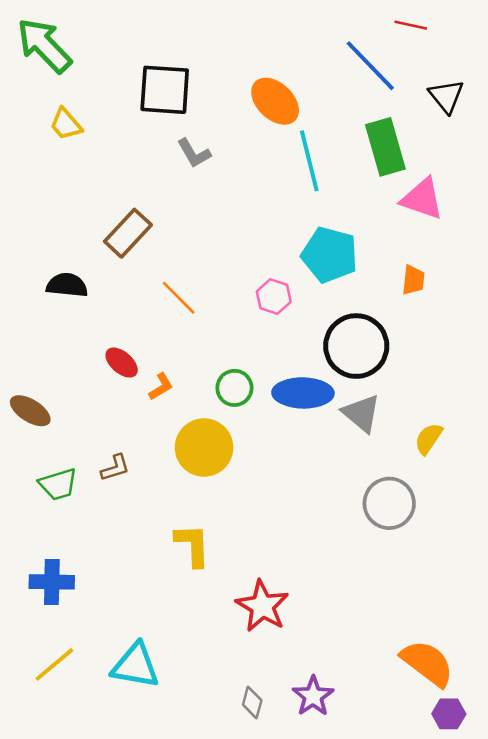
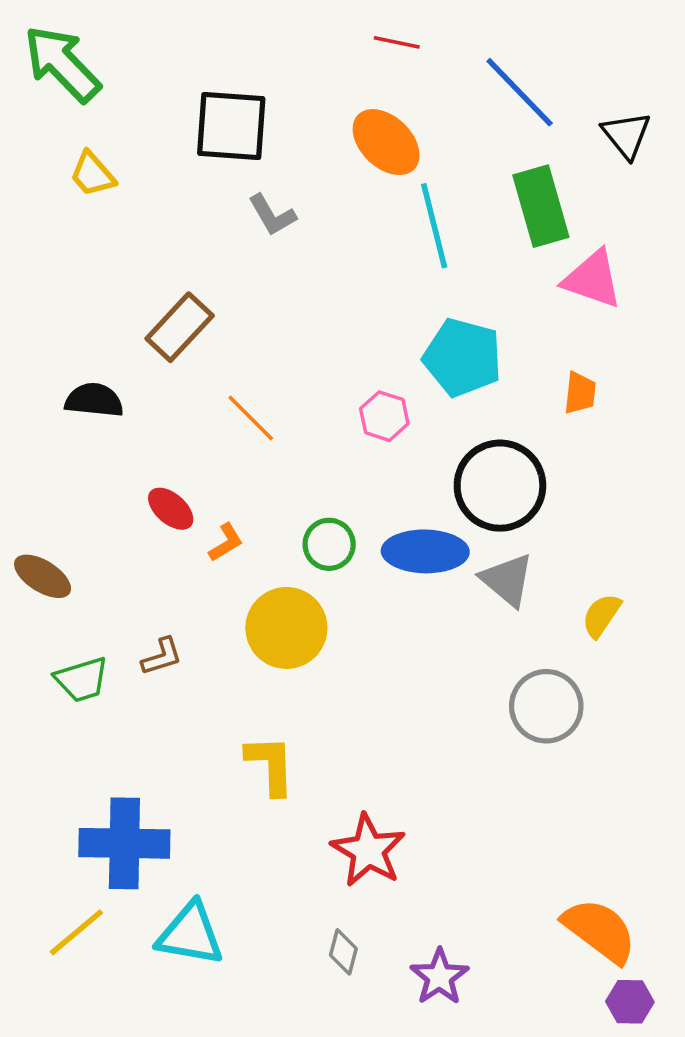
red line: (411, 25) -> (397, 42), moved
blue cross: (52, 582) -> (124, 843), moved, size x1.4
gray diamond: (252, 702) -> (343, 952), moved

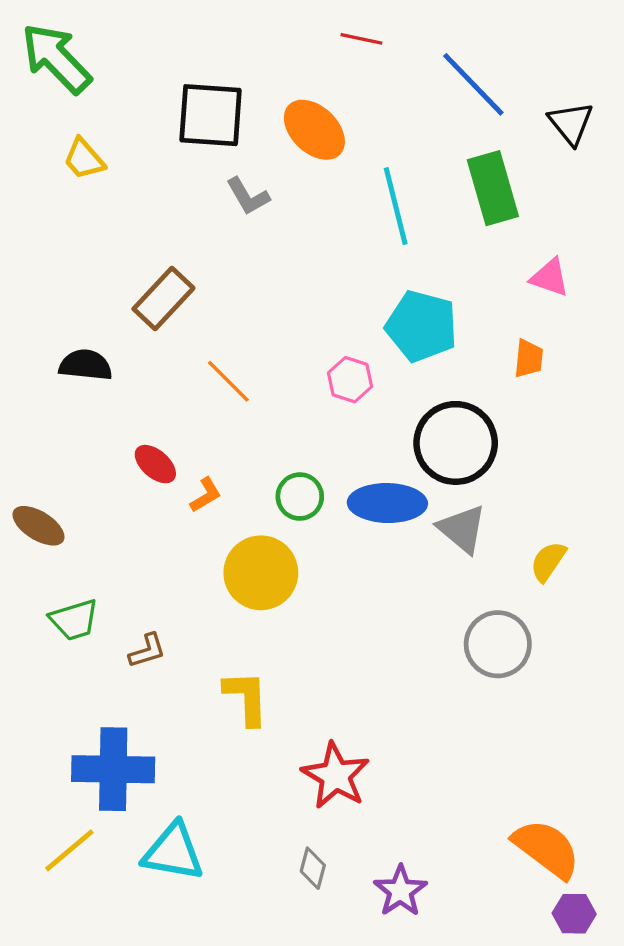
orange ellipse: (386, 142) -> (314, 130), moved
pink triangle: (593, 279) -> (550, 277), moved, size x0.7
brown L-shape: (162, 656) -> (147, 651), moved

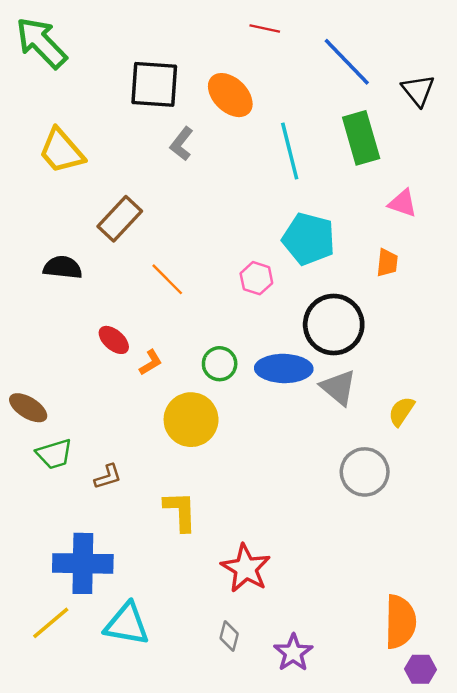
yellow trapezoid: (84, 159) -> (61, 151), moved, size x1.5
gray L-shape: (248, 196) -> (182, 144), turned 68
brown ellipse: (38, 526) -> (28, 408), moved
orange semicircle: (546, 849) -> (400, 622), turned 54

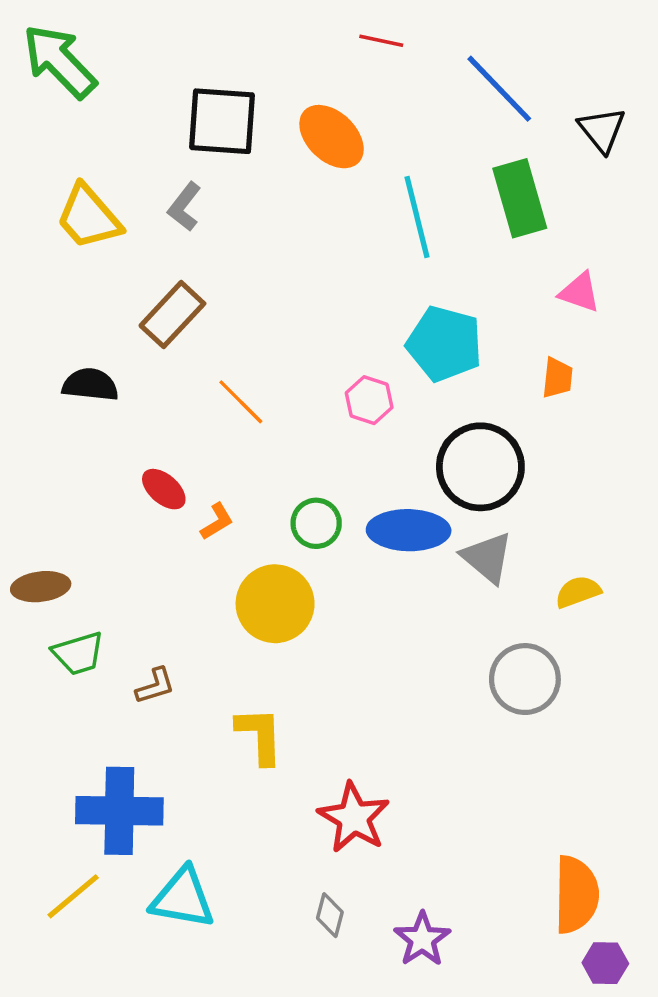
gray L-shape: (182, 144) -> (184, 207), moved
brown ellipse: (28, 408) -> (41, 587), turned -39
yellow semicircle: (401, 411) -> (578, 592), turned 36

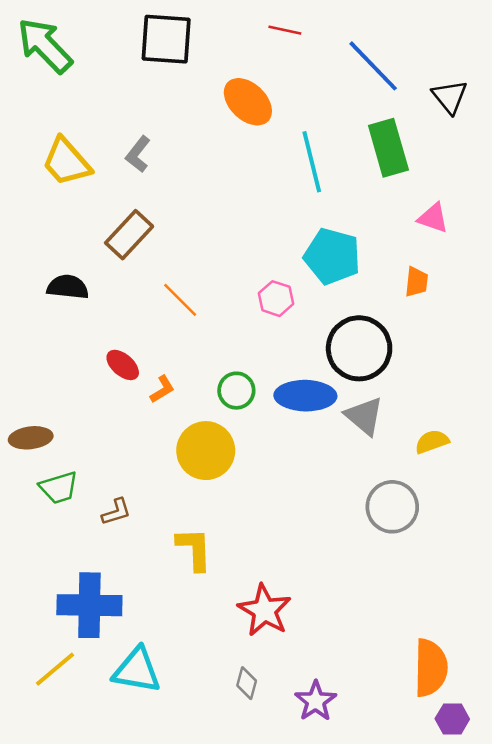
black square: (222, 121) -> (166, 39), moved

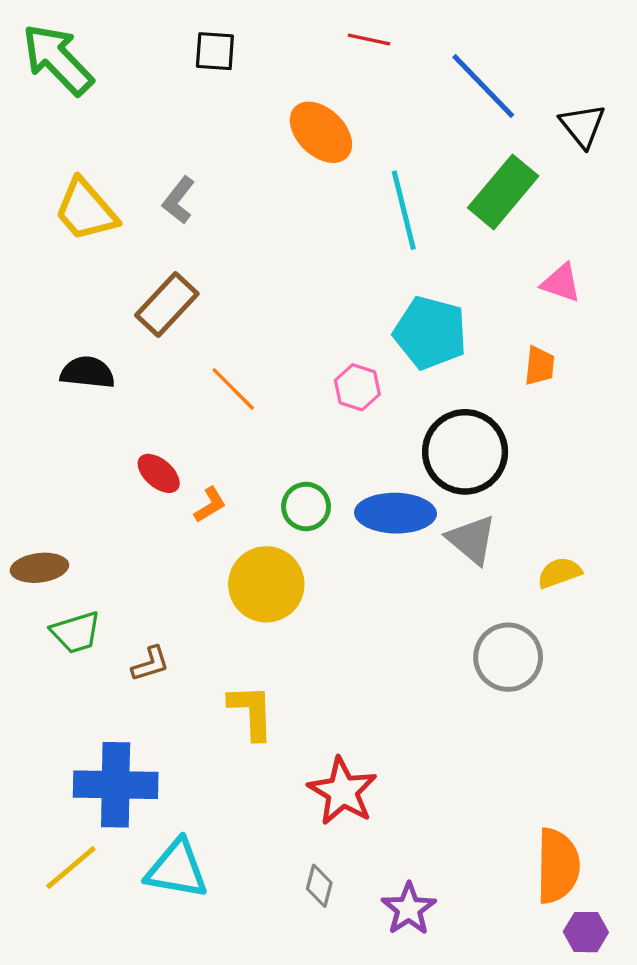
black square: (166, 39) -> (215, 51), size x0.6
green rectangle: (388, 148) -> (503, 192), turned 56

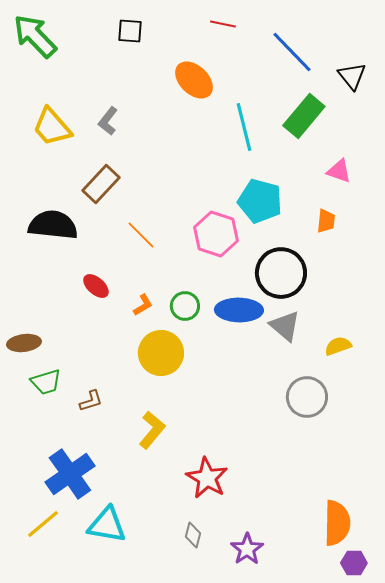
black semicircle: (87, 372) -> (53, 225), size x1.5
pink hexagon: (357, 387) -> (216, 234), size x1.6
orange L-shape: (210, 505) -> (143, 305), moved
yellow L-shape: (251, 712) -> (152, 430), turned 42
blue cross: (116, 785) -> (70, 474), turned -36

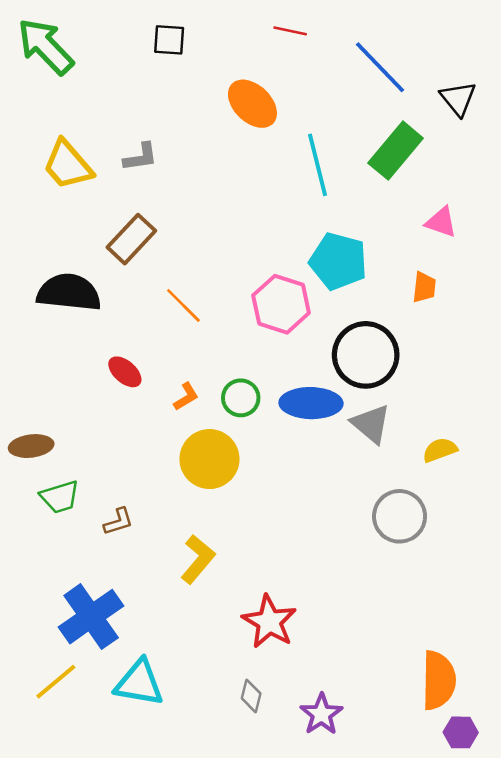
gray L-shape: (108, 121) -> (140, 157), turned -136

